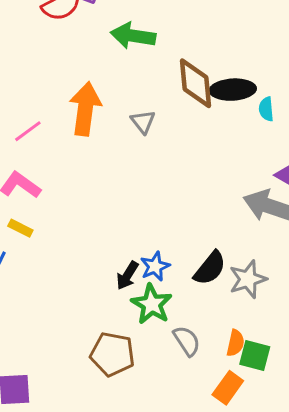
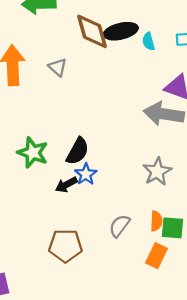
black semicircle: (210, 268) -> (78, 151), moved
black arrow: (127, 275) -> (66, 185), turned 40
green star: (152, 304) -> (33, 153), moved
gray semicircle: (187, 341) -> (119, 226), turned -100

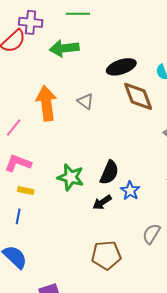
brown diamond: (92, 31) -> (138, 96), moved
black ellipse: (121, 31) -> (121, 67), moved
blue star: (86, 174) -> (130, 191), moved

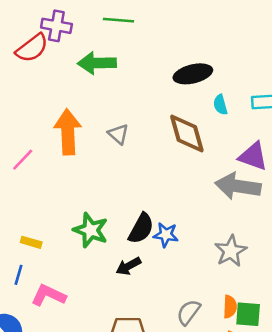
black ellipse: (121, 67) -> (193, 74), moved
pink L-shape: (18, 163) -> (48, 295), moved
blue star: (130, 191) -> (166, 235), moved, turned -30

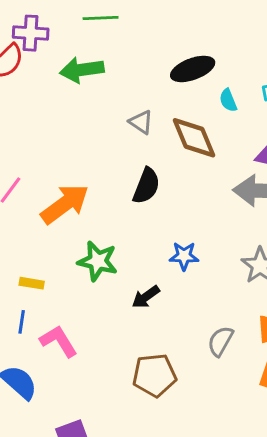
orange arrow: (68, 132) -> (65, 204), moved, turned 63
gray triangle: (118, 134) -> (141, 122), moved
black semicircle: (141, 228) -> (146, 186), moved
pink L-shape: (48, 295) -> (59, 341), turned 40

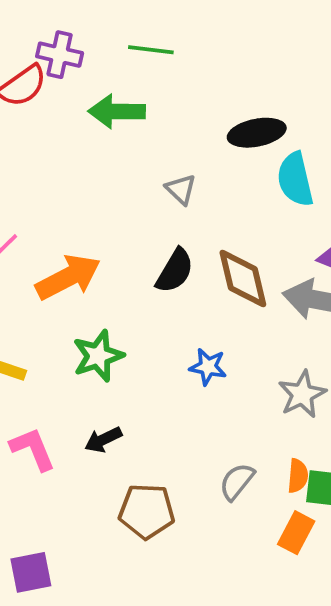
cyan semicircle: (228, 100) -> (295, 179), size x1.8
brown diamond: (194, 138) -> (243, 279), moved
green star: (98, 261) -> (98, 356), turned 30
black arrow: (146, 297) -> (103, 440), moved

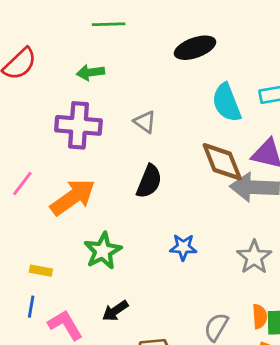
purple cross: (60, 55) -> (78, 125), moved, size x1.4
green arrow: (117, 111) -> (90, 72), size x0.7
black ellipse: (257, 133) -> (195, 48), moved
brown diamond: (243, 279) -> (222, 162), moved

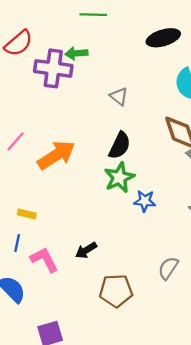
purple cross: (78, 125) -> (53, 68), moved
green star: (103, 251) -> (119, 177), moved

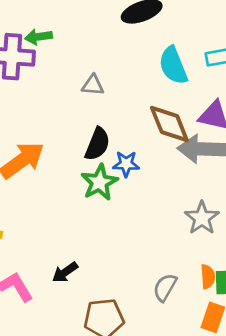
gray triangle: (119, 96) -> (93, 85), turned -30
blue star: (145, 201) -> (126, 164), moved

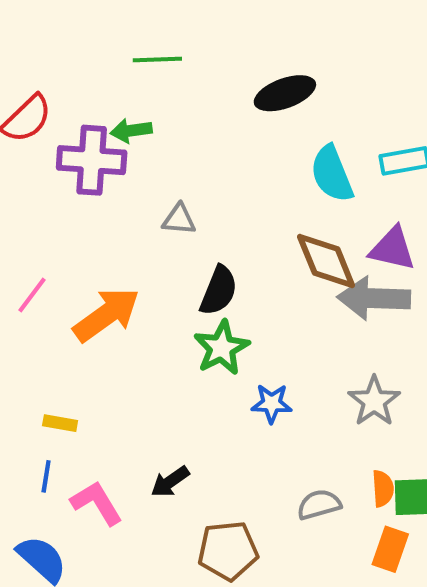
gray triangle: (93, 85) -> (179, 219), moved
blue star: (126, 164) -> (272, 403), moved
gray semicircle: (165, 287) -> (319, 505), turned 44

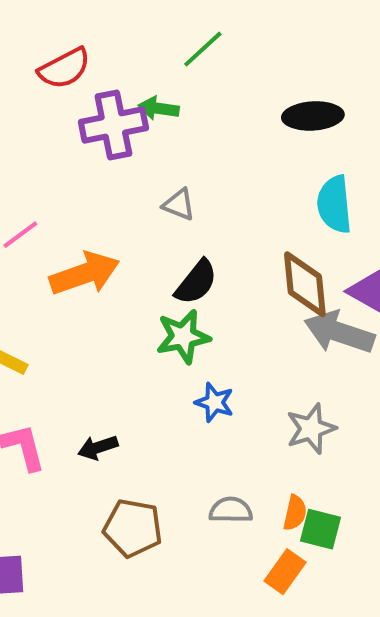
green line: (157, 60) -> (203, 49), turned -57
purple cross: (92, 160) -> (113, 125), turned -32

